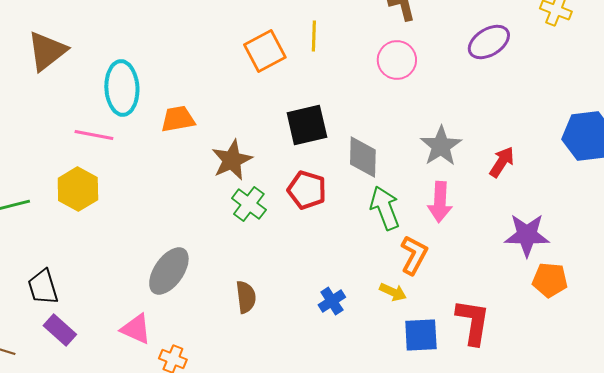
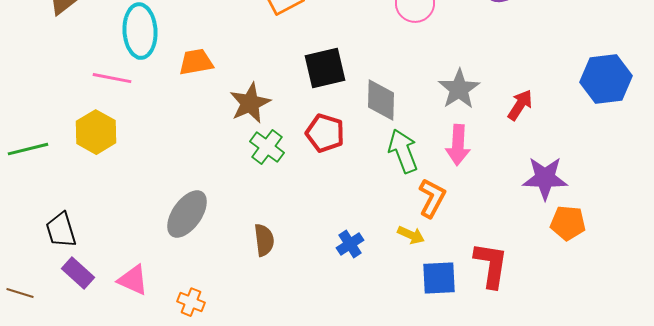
pink triangle: (136, 329) -> (133, 280), moved

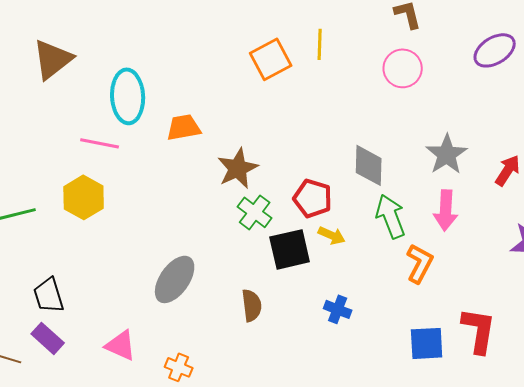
black square: (325, 68) -> (290, 249), moved
yellow arrow: (411, 235) -> (332, 235), moved
blue cross: (350, 244) -> (338, 309), turned -36
purple rectangle: (78, 273) -> (48, 338), moved

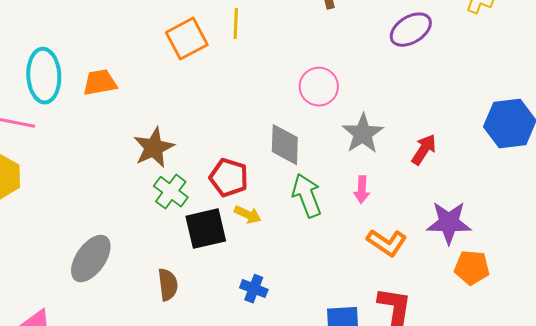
pink circle: (403, 68) -> (319, 87), moved
orange trapezoid: (184, 127) -> (100, 83), moved
pink arrow: (446, 210) -> (362, 190), size x0.7
orange L-shape: (420, 263) -> (387, 243), moved, turned 96

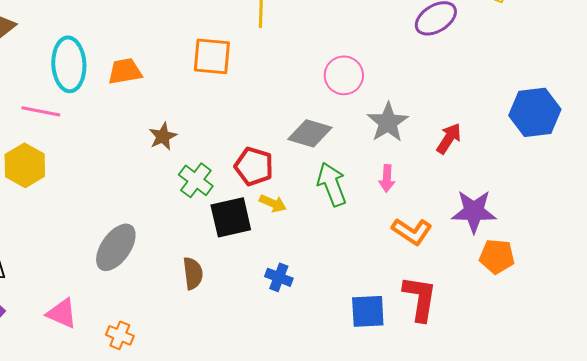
orange square: (187, 39) -> (212, 56), moved, turned 33
gray diamond: (285, 145) -> (310, 133), turned -75
brown star: (154, 148) -> (163, 136), moved, size x0.7

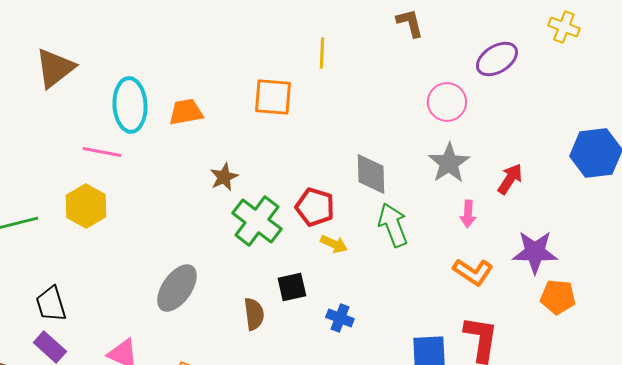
pink circle: (344, 75) -> (447, 102), moved
gray diamond: (310, 133) -> (371, 174), turned 72
pink arrow: (387, 178) -> (468, 214), moved
green cross: (196, 180) -> (257, 221), size x1.4
black square: (231, 217) -> (292, 287), moved, size x0.7

